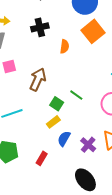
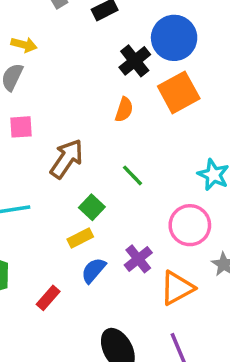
black cross: (40, 27) -> (135, 61), moved, turned -36
green line: (76, 95) -> (132, 175), moved
purple cross: (88, 145) -> (138, 259), moved

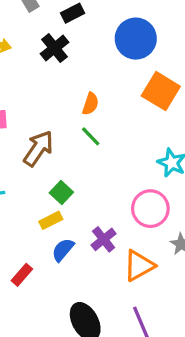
black cross: (135, 61) -> (54, 48), moved
orange square: (179, 92) -> (161, 91), moved, turned -30
green line: (132, 175) -> (91, 136), moved

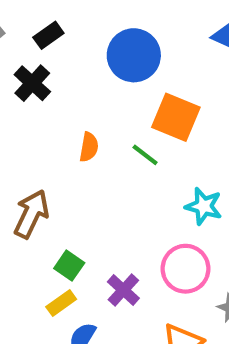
green line: (91, 136) -> (145, 155), moved
purple cross: (104, 239) -> (123, 290), moved

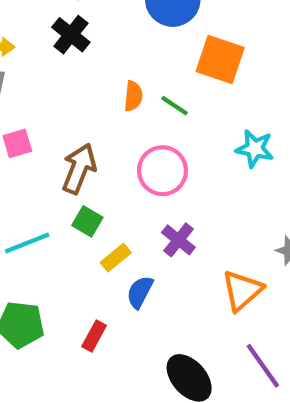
green line: (145, 155) -> (175, 106), moved
green square: (69, 266) -> (87, 221), moved
pink circle: (185, 269) -> (162, 171), moved

